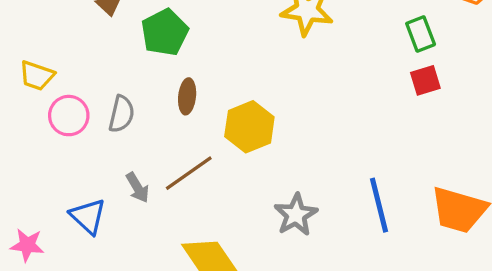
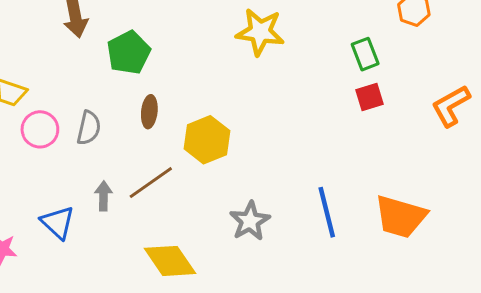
gray arrow: (138, 188) -> (104, 196), turned -148

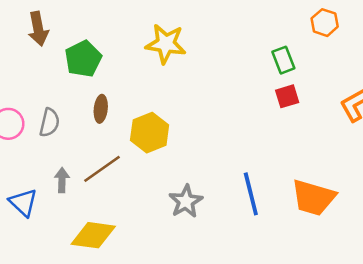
yellow star: (260, 32) -> (166, 44), moved
yellow diamond: (170, 261) -> (93, 235), moved, turned -48

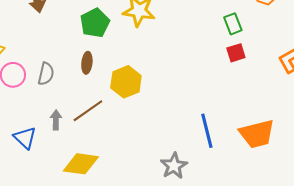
green pentagon: (83, 59) -> (95, 23), moved
orange trapezoid: (313, 198) -> (257, 134), turned -30
gray star: (186, 201) -> (174, 166), moved

